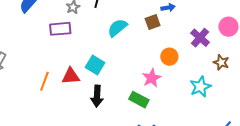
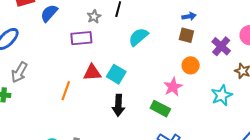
brown square: (153, 22) -> (186, 35), moved, turned 35
red triangle: (71, 76) -> (92, 72), moved

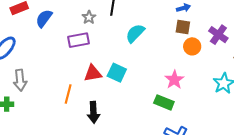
orange circle: (191, 65) -> (192, 46), moved
gray arrow: (19, 72) -> (20, 80), turned -30
black arrow: (118, 105) -> (93, 112), moved

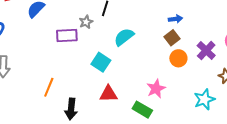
gray star: (89, 17) -> (86, 22), moved
brown square: (183, 27) -> (172, 38), turned 35
red triangle: (93, 73) -> (108, 94), moved
cyan square: (117, 73) -> (101, 62), moved

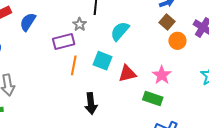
orange line: (49, 87) -> (74, 65), moved
red triangle: (108, 94) -> (127, 74), moved
black arrow: (71, 109) -> (91, 103), moved

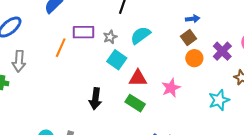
gray star: (80, 24) -> (110, 37), moved
orange line: (74, 65) -> (61, 48), moved
green rectangle: (153, 98) -> (135, 103), moved

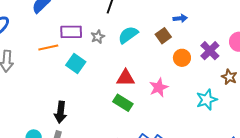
brown square: (189, 37) -> (163, 36), moved
orange line: (61, 48) -> (48, 48), turned 54
cyan square: (117, 60) -> (76, 64), moved
black arrow: (95, 99) -> (61, 112), moved

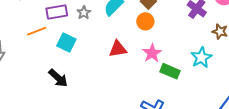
orange circle: (182, 58) -> (145, 21), moved
green rectangle: (123, 103) -> (170, 71), moved
black arrow: (61, 112) -> (58, 78), moved, turned -45

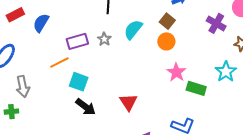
cyan square: (66, 43) -> (79, 82), moved
red triangle: (118, 49) -> (128, 102), moved, turned -48

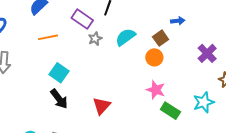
purple rectangle: (77, 41) -> (82, 19), moved, turned 35
orange line: (59, 62) -> (48, 37), moved
pink star: (176, 72) -> (156, 90), turned -30

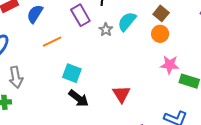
purple rectangle: (82, 19) -> (80, 15), turned 40
gray star: (95, 39) -> (106, 30), moved

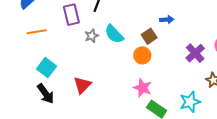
cyan semicircle: (127, 22) -> (114, 34), turned -100
red triangle: (121, 94) -> (82, 85), moved

